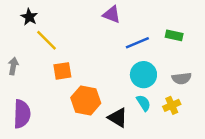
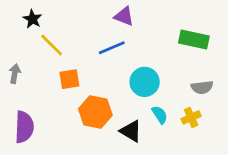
green rectangle: (174, 35) -> (194, 39), size x1.5
blue line: (137, 43) -> (112, 48), moved
cyan circle: (143, 75) -> (145, 82), moved

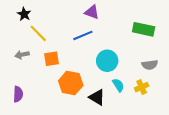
gray arrow: (15, 74) -> (22, 55), moved, turned -112
purple semicircle: (24, 127) -> (18, 94), size x0.7

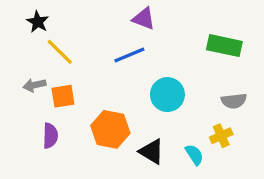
orange square: (51, 59) -> (63, 96), moved
cyan semicircle: (118, 85) -> (194, 155), moved
purple semicircle: (18, 94) -> (50, 136), moved

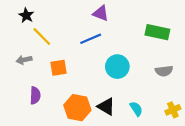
orange square: (63, 96) -> (58, 68), moved
orange hexagon: (110, 129) -> (77, 108), moved
yellow cross: (221, 136) -> (173, 110), moved

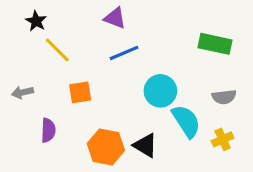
purple triangle: (101, 13) -> (115, 18), moved
gray arrow: (24, 60) -> (22, 92), moved
cyan semicircle: (136, 109) -> (186, 121), moved, size x1.6
yellow cross: (173, 110) -> (223, 139), moved

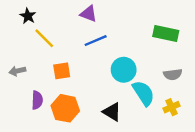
orange hexagon: (106, 147) -> (65, 108), moved

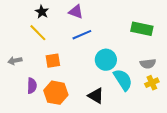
black star: (28, 16) -> (42, 12), moved
yellow cross: (172, 107) -> (152, 83), moved

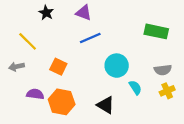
yellow line: (38, 33) -> (28, 41), moved
orange square: (53, 61) -> (58, 67), turned 35
cyan semicircle: (123, 80) -> (135, 88), size x0.6
purple semicircle: (32, 86) -> (35, 94), turned -84

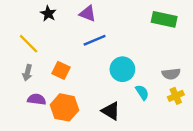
green rectangle: (156, 31) -> (164, 19), moved
gray arrow: (17, 67) -> (27, 73), moved, turned -64

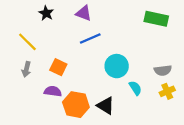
purple semicircle: (37, 99) -> (53, 91), moved
orange hexagon: (64, 107) -> (76, 105), moved

